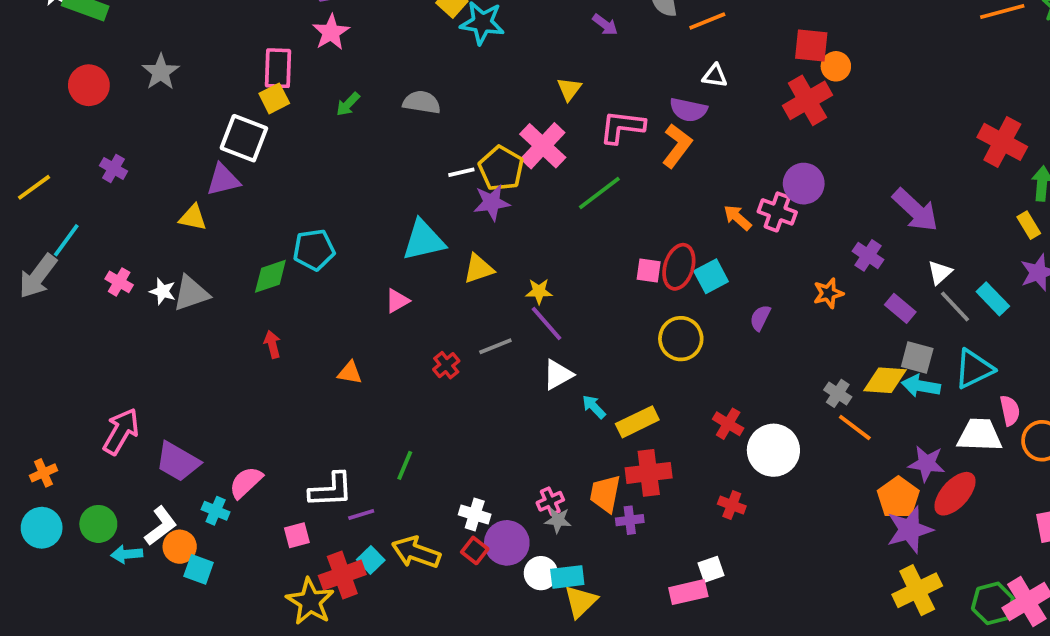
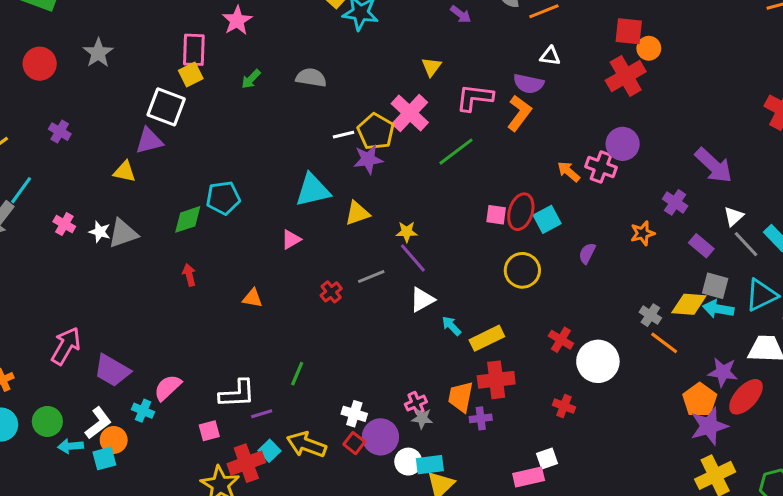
cyan square: (199, 569) -> (104, 458), moved, turned -35

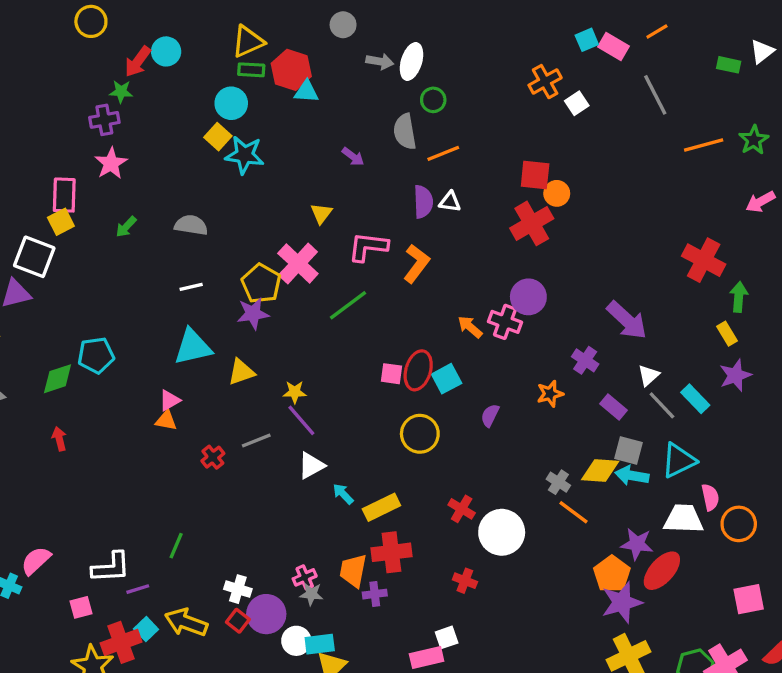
purple semicircle: (529, 84) -> (423, 202), moved, turned -104
white line: (343, 135) -> (191, 287), moved
orange triangle: (252, 298) -> (166, 420), moved

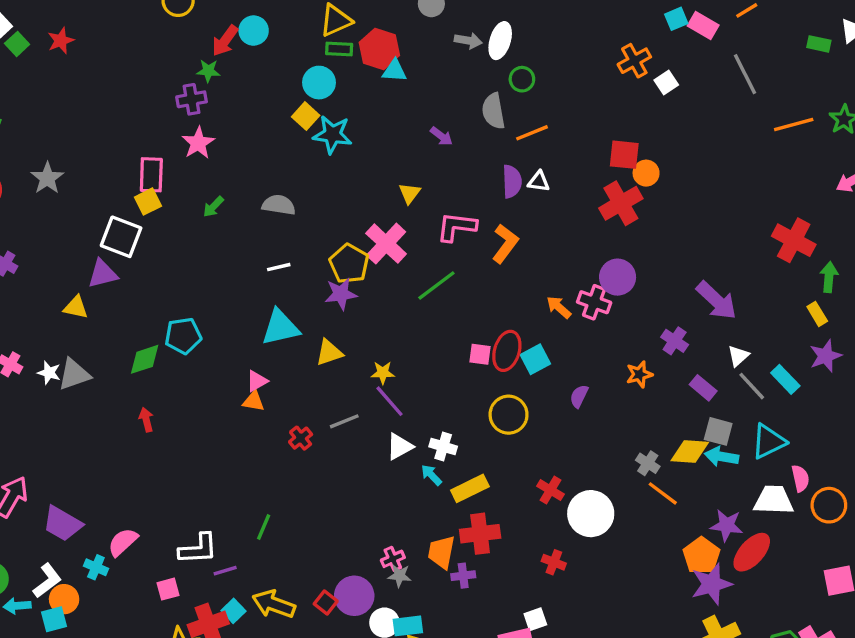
white cross: (238, 589) -> (443, 446), moved

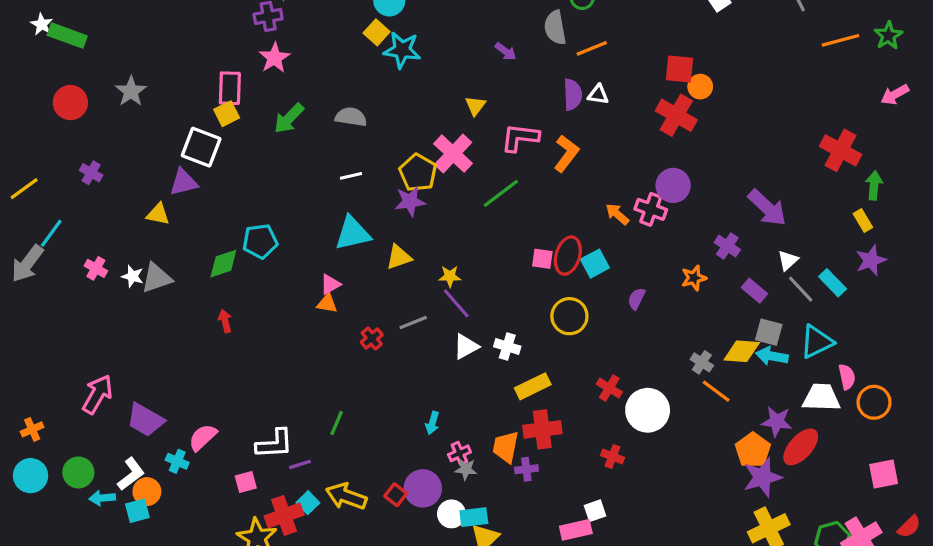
red cross: (621, 203) -> (676, 115), turned -30
green arrow: (213, 207) -> (289, 118), size x1.5
cyan arrow: (431, 475) -> (432, 423), moved, turned -120

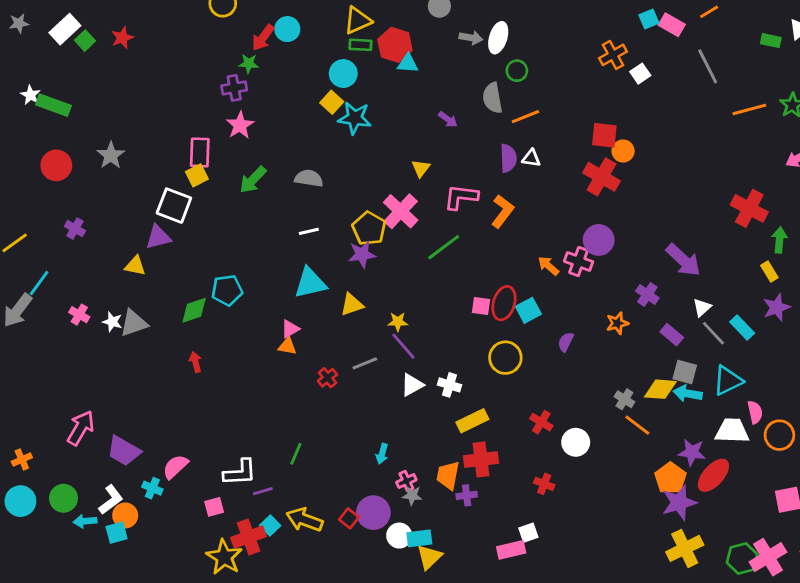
white circle: (648, 410) -> (576, 442), size x0.7

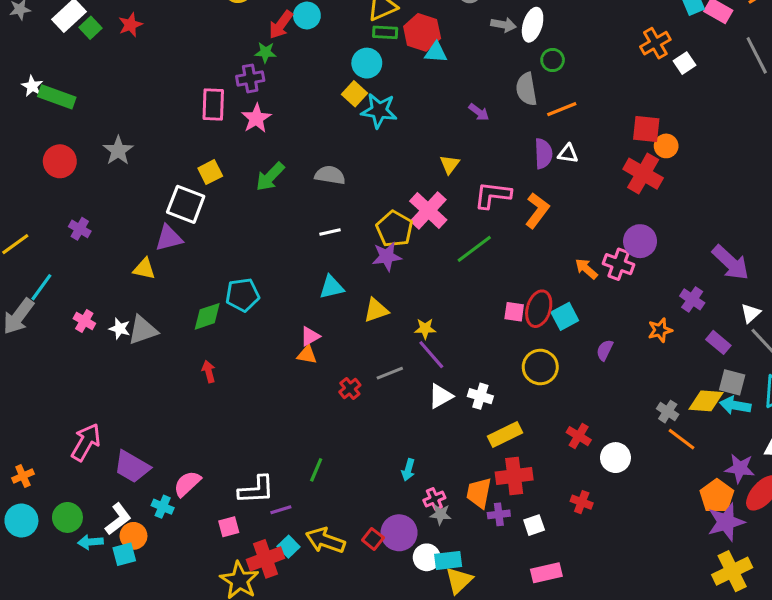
pink rectangle: (200, 152) -> (213, 105), moved
cyan triangle: (310, 283) -> (331, 287), size x0.7
white square: (528, 533) -> (534, 525), moved

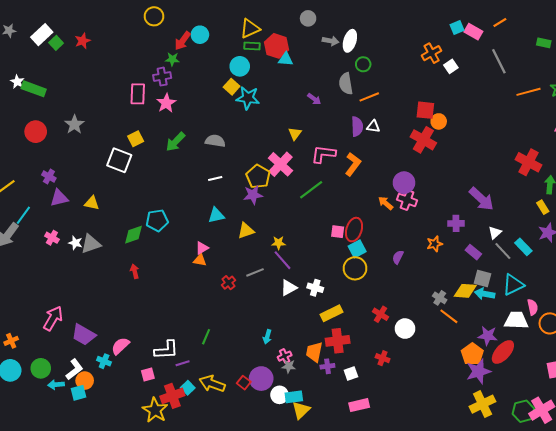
purple triangle: (169, 238) -> (59, 198), moved
purple circle: (640, 241) -> (404, 183), moved
purple cross: (692, 299) -> (456, 223), turned -35
cyan square: (565, 316) -> (357, 249), moved

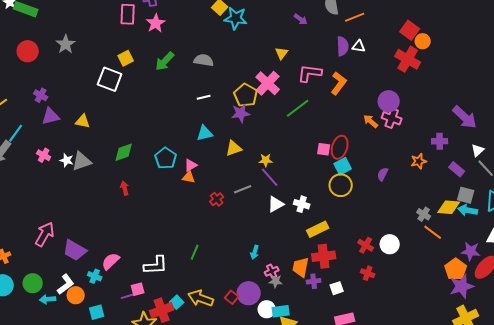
red square: (425, 110) -> (410, 30), turned 30
cyan pentagon: (157, 220) -> (166, 158), moved, turned -30
red cross: (381, 314) -> (366, 245), moved
purple line: (183, 363) -> (128, 296), moved
cyan square: (79, 393) -> (97, 312), moved

